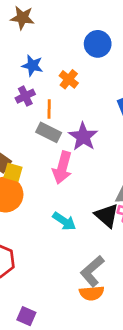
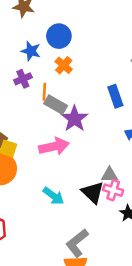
blue circle: (98, 44) -> (59, 36), moved
gray rectangle: (49, 132) -> (56, 105), moved
pink arrow: (62, 168) -> (54, 146), turned -120

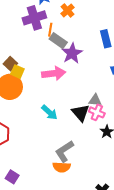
purple cross: (23, 79) -> (34, 18), size x1.6

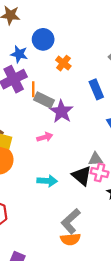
orange cross: (68, 10) -> (63, 63), moved
pink arrow: (54, 73) -> (45, 137), size x0.6
cyan arrow: (49, 112) -> (47, 181), turned -30

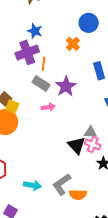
blue circle: (43, 39) -> (89, 23), moved
gray rectangle: (44, 100) -> (41, 84), moved
cyan arrow: (47, 181) -> (33, 185), moved
orange semicircle: (70, 239) -> (78, 195), moved

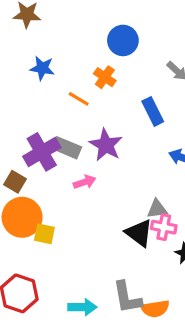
purple cross: (27, 52) -> (42, 152), moved
orange line: (43, 64) -> (79, 99), moved, turned -56
yellow square: (12, 107) -> (44, 234), moved
gray L-shape: (62, 184) -> (127, 297), turned -55

